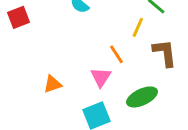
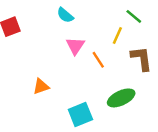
pink triangle: (101, 77) -> (75, 46), moved

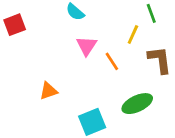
green line: (134, 16) -> (151, 13), turned 30

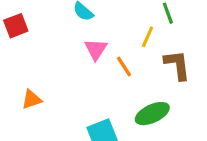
orange triangle: (48, 91) -> (31, 99), moved

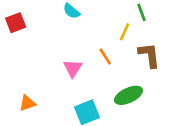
pink triangle: (96, 49) -> (73, 68), moved
orange triangle: (31, 99) -> (27, 103), moved

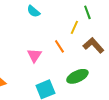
brown L-shape: (149, 55) -> (93, 45), turned -35

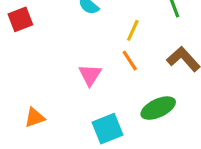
yellow line: (74, 27) -> (133, 30), moved

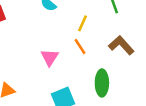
green ellipse: (158, 108) -> (102, 83), turned -65

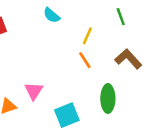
pink triangle: (50, 57) -> (34, 91), moved

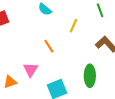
orange line: (85, 60) -> (49, 46), moved

